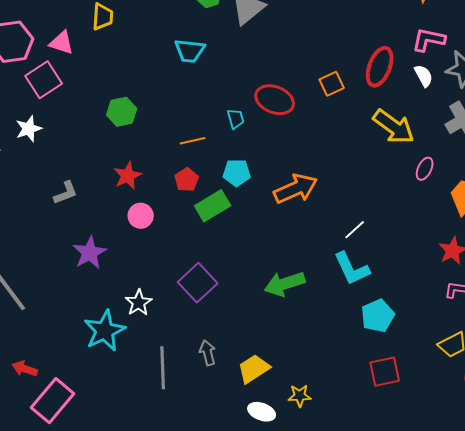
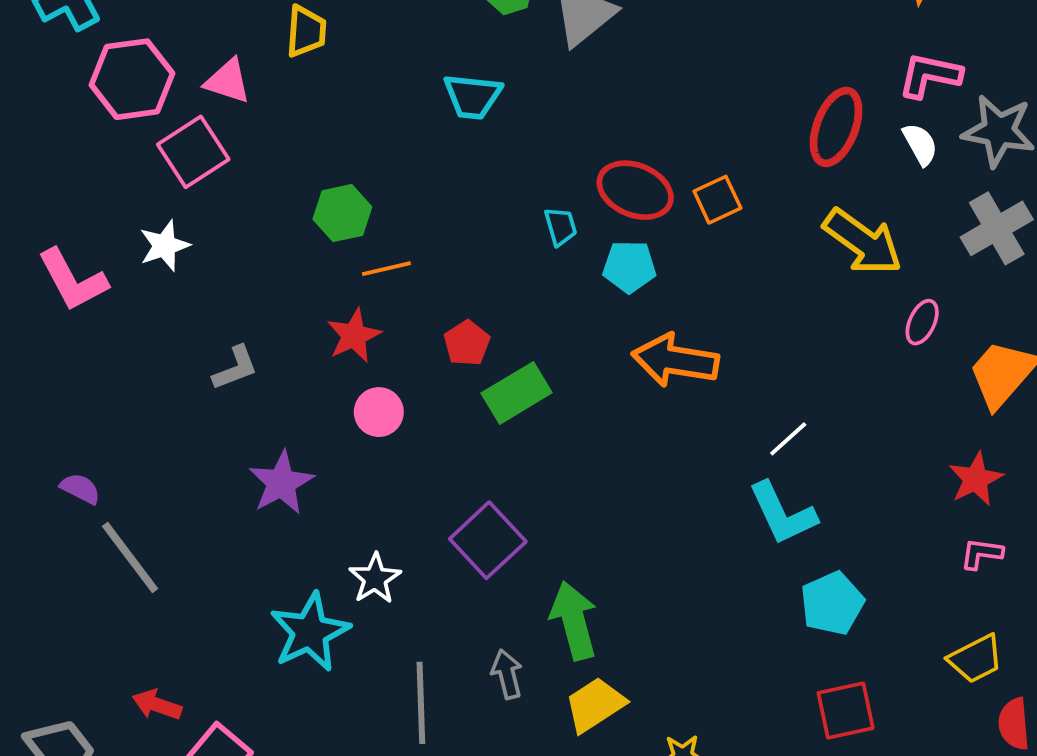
orange square: (332, 84) -> (717, 200), moved
orange line: (193, 141) -> (386, 269), moved
cyan pentagon: (237, 173) -> (629, 267), moved
orange arrow: (296, 189) -> (675, 360), turned -147
green arrow: (285, 284) -> (574, 621), moved, turned 93

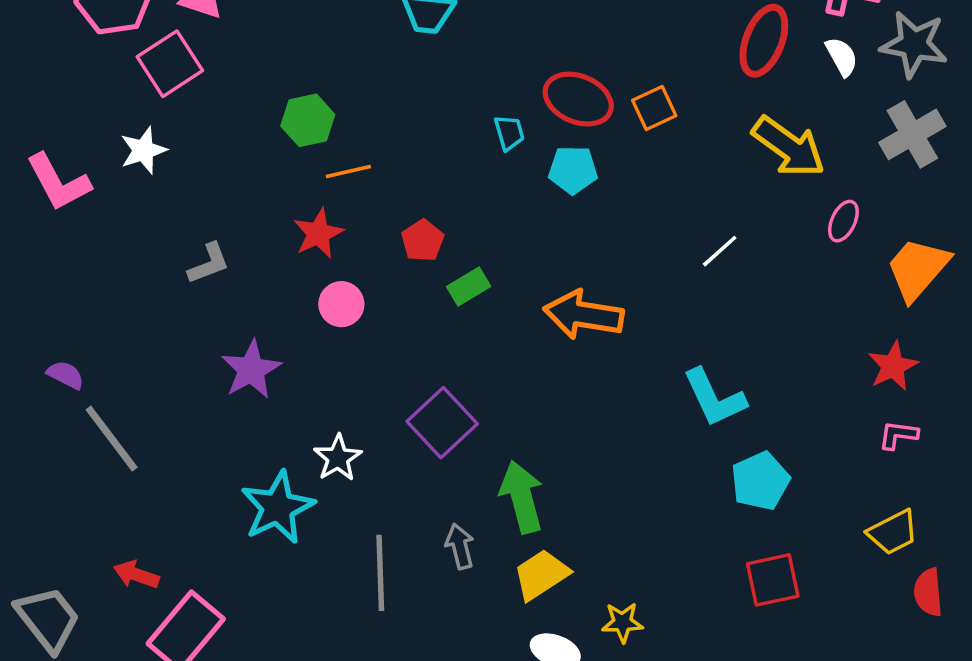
orange arrow: (675, 360) -> (584, 315), moved
green rectangle: (517, 393) -> (469, 286), size x0.7
white line: (788, 439) -> (720, 251), moved

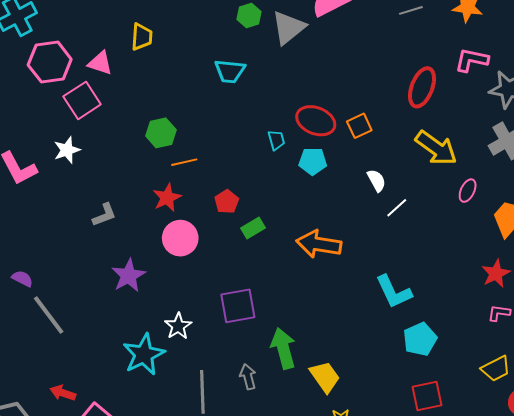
white semicircle: (842, 57) -> (376, 180), moved
pink circle: (341, 304) -> (180, 238), size x1.4
purple square: (442, 423) -> (238, 306), turned 33
yellow trapezoid: (541, 575) -> (325, 377), moved, turned 88

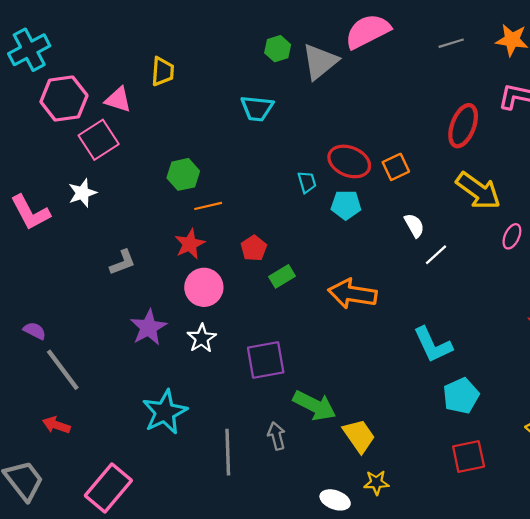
white star: (178, 326) -> (202, 338), moved
green arrow: (283, 348) -> (314, 406), turned 132
red arrow: (63, 393) -> (56, 425), moved

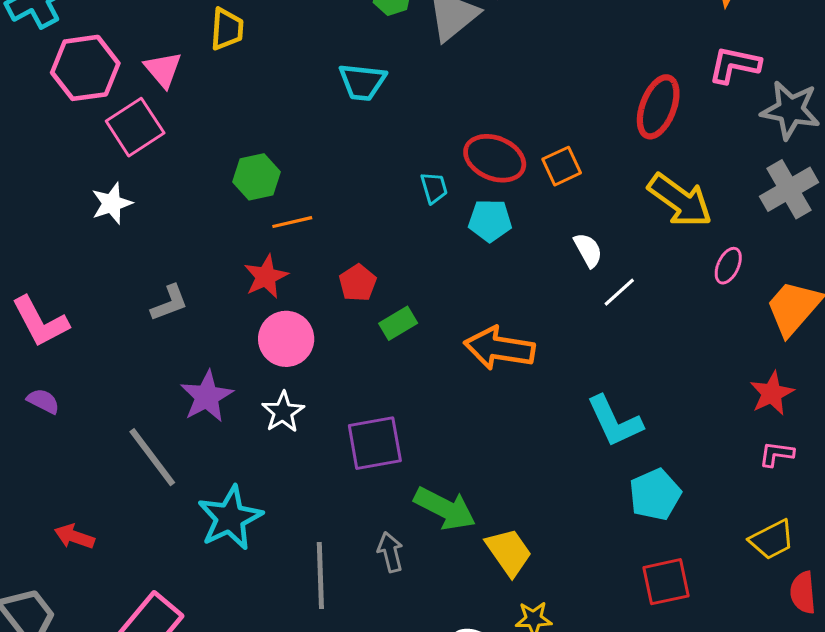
pink triangle: (118, 100) -> (163, 69), turned 32
pink L-shape: (30, 212) -> (40, 322), moved
gray line: (63, 370) -> (152, 457), moved

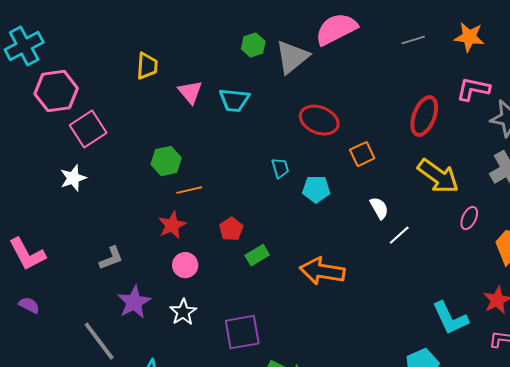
pink triangle: (163, 69) -> (190, 92), moved
red ellipse: (495, 158) -> (319, 120), moved
gray L-shape: (169, 303) -> (111, 258), moved
pink circle: (286, 339) -> (185, 265), size x0.7
cyan L-shape: (615, 421) -> (450, 318), moved

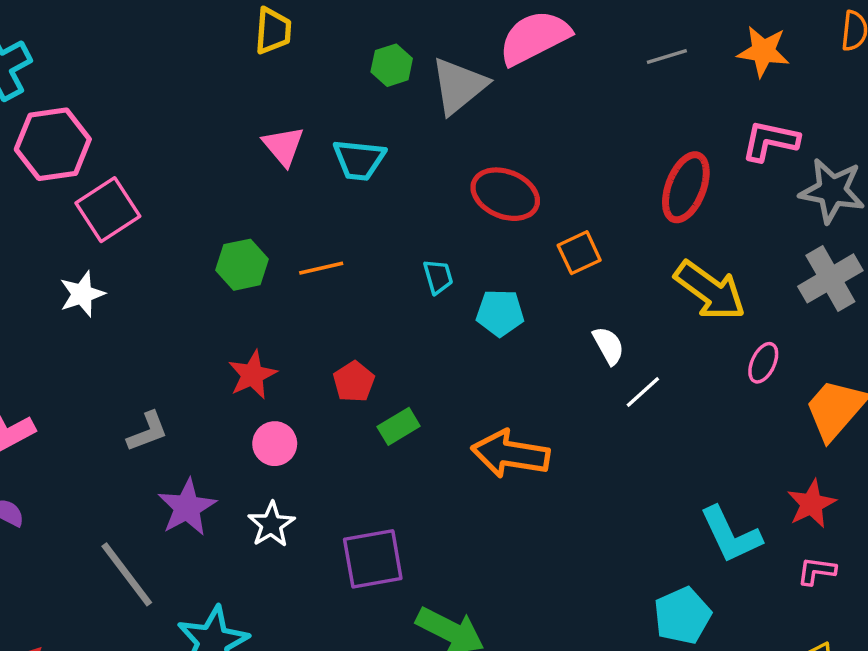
yellow trapezoid: (147, 66) -> (273, 31), moved
orange line: (189, 190) -> (321, 268), moved

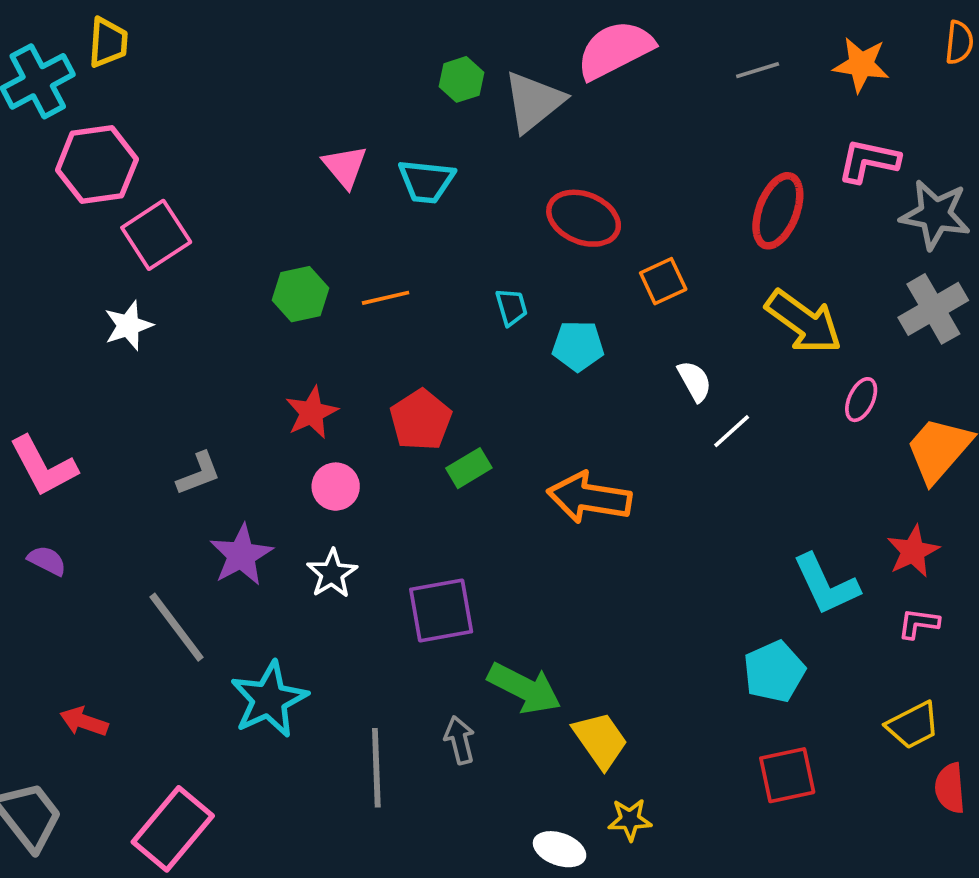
yellow trapezoid: (273, 31) -> (108, 42), moved
red pentagon: (354, 382) -> (421, 420), size x1.4

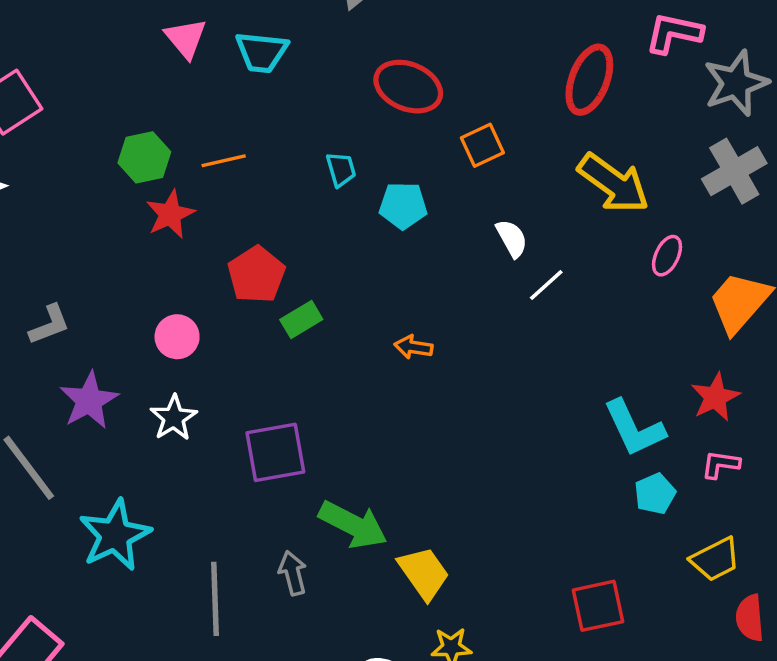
gray star: (935, 215) -> (736, 83), turned -30
red star: (312, 413) -> (170, 214), moved
orange arrow: (589, 498) -> (413, 347), size x0.5
cyan pentagon: (774, 672) -> (655, 494), moved, size x0.7

